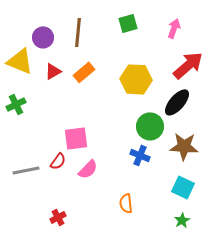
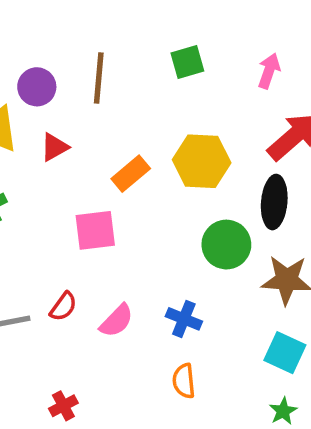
orange rectangle: (84, 72) -> (131, 174), moved
black ellipse: (177, 102) -> (274, 202), turned -36
pink square: (76, 138) -> (95, 230), moved
blue cross: (140, 155) -> (184, 319), moved

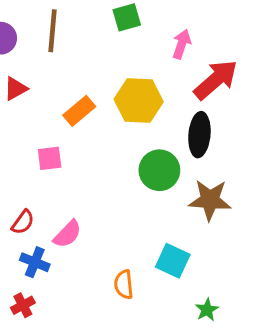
pink arrow: (269, 71) -> (182, 44), moved
pink square: (95, 230) -> (50, 158), size x0.7
blue cross: (184, 319) -> (35, 262), moved
cyan square: (285, 353) -> (173, 261), moved

